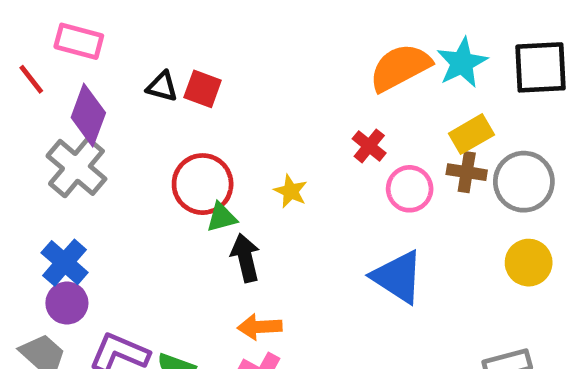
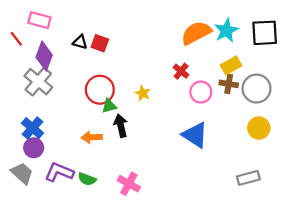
orange arrow: (260, 327) -> (92, 137), moved

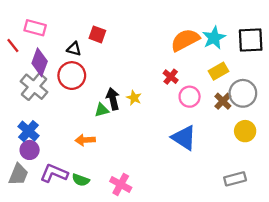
red square: (100, 43) -> (97, 34), moved
brown cross: (229, 84) -> (223, 101), moved, turned 35
red circle: (100, 90) -> (72, 76), moved
black arrow: (121, 126) -> (113, 99), moved
gray trapezoid: (22, 173) -> (18, 174), turned 70

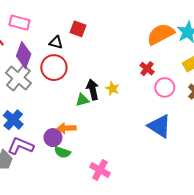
purple circle: (30, 150) -> (53, 138), moved
purple L-shape: (54, 173) -> (21, 146), moved
green semicircle: (81, 180) -> (62, 152), moved

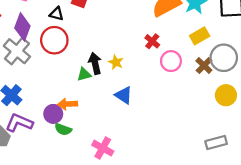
blue triangle: (160, 126) -> (124, 95), moved, size x0.7

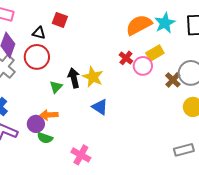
yellow rectangle: (200, 36) -> (155, 53), moved
pink circle: (171, 61) -> (143, 66), moved
yellow star: (116, 62) -> (93, 77), size x1.5
green triangle: (84, 74) -> (56, 87), moved, turned -32

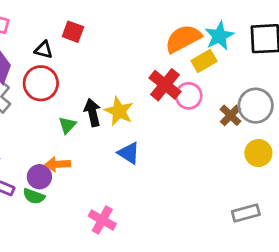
yellow rectangle: (155, 53) -> (204, 61), moved
red cross: (126, 58) -> (165, 85), size x1.6
green semicircle: (45, 138) -> (34, 196), moved

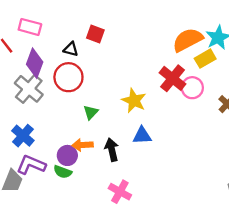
black arrow: (92, 113) -> (112, 150), moved
blue triangle: (129, 153) -> (142, 136), turned -36

